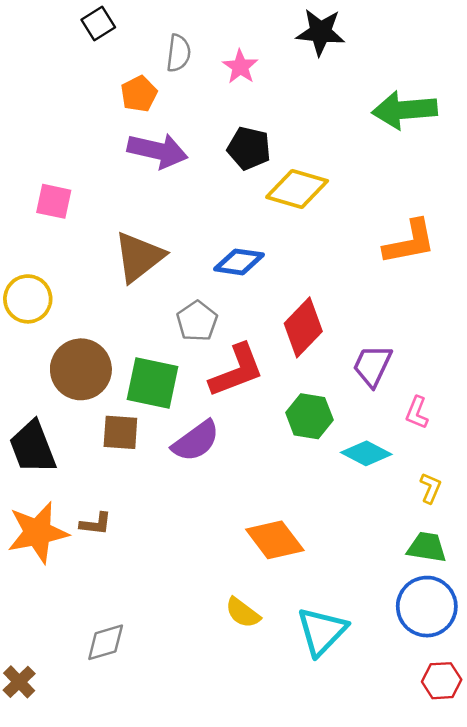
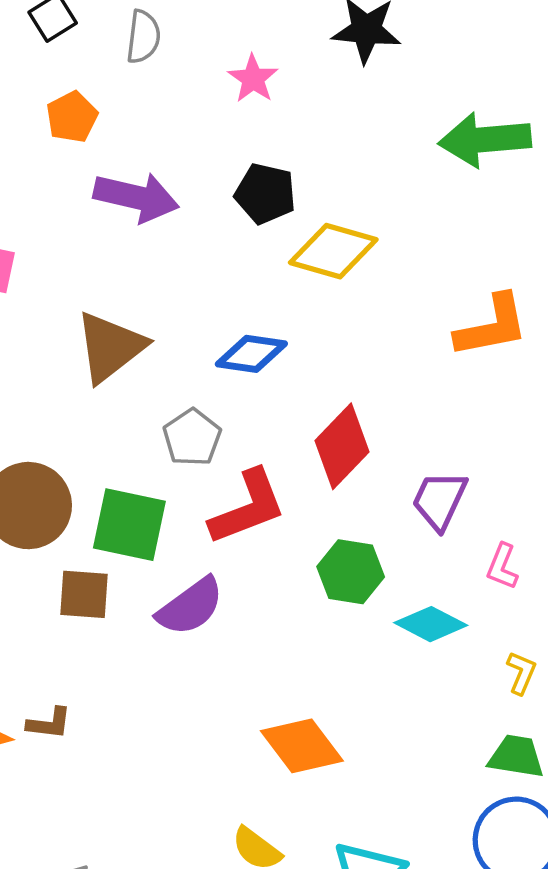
gray semicircle: (178, 53) -> (143, 37), moved
orange pentagon: (139, 94) -> (72, 117), moved

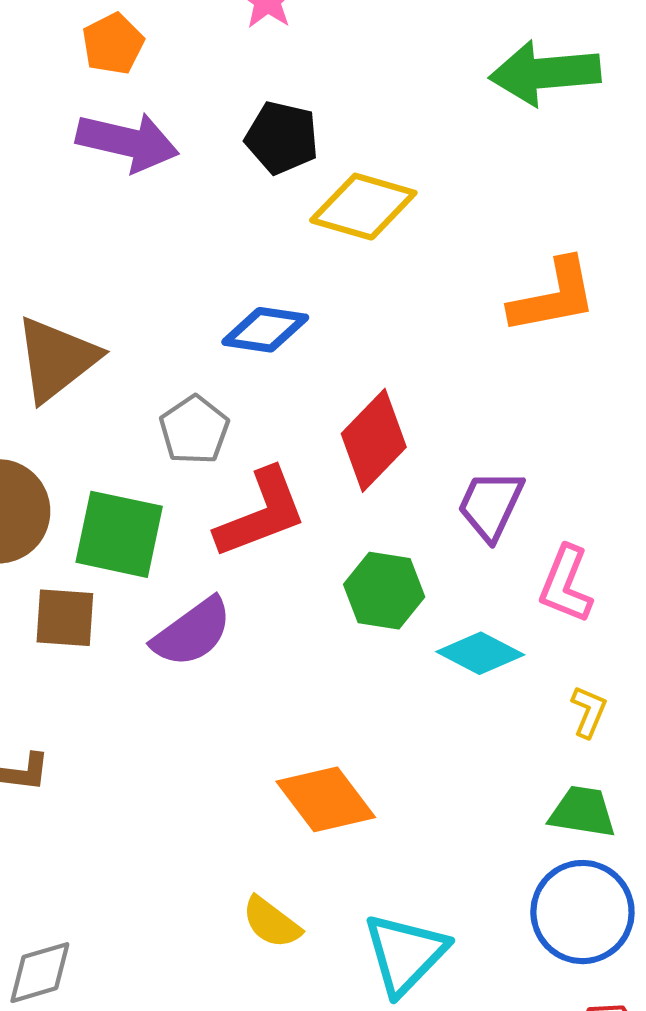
orange pentagon: (72, 117) -> (113, 44), moved
brown triangle: (110, 347) -> (57, 359), moved
pink L-shape: (502, 567) -> (566, 584), size x1.4

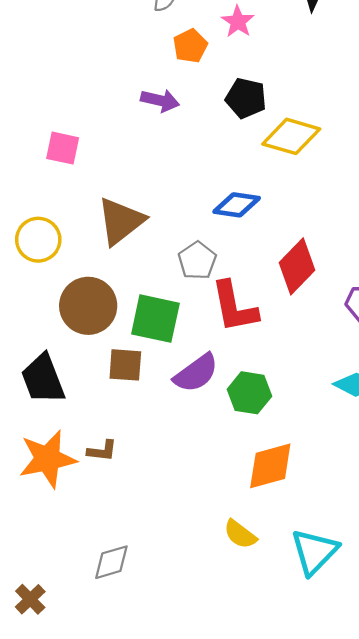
orange pentagon: (113, 44) -> (190, 46), moved
purple arrow: (127, 142) -> (160, 100), size x0.7
red L-shape: (261, 513) -> (234, 307), turned 100
green hexagon: (384, 591) -> (249, 393), moved
orange diamond: (326, 799) -> (270, 466), turned -68

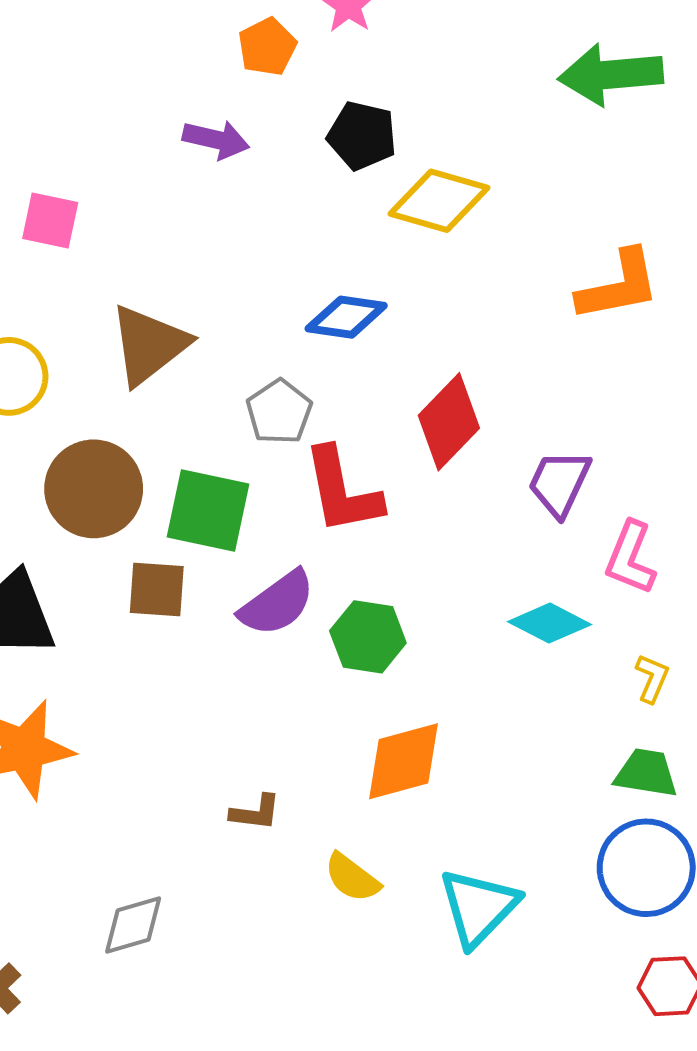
brown L-shape: (102, 451) -> (255, 813), moved

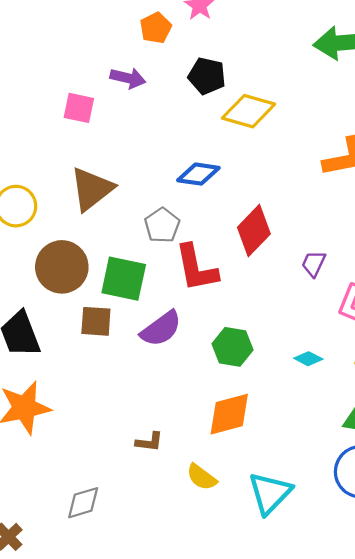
pink square: (50, 220) -> (79, 108), moved
purple trapezoid: (559, 483) -> (314, 264), size x0.7
cyan diamond: (549, 623) -> (308, 359), moved, size x0.7
green hexagon: (368, 637) -> (233, 347), moved

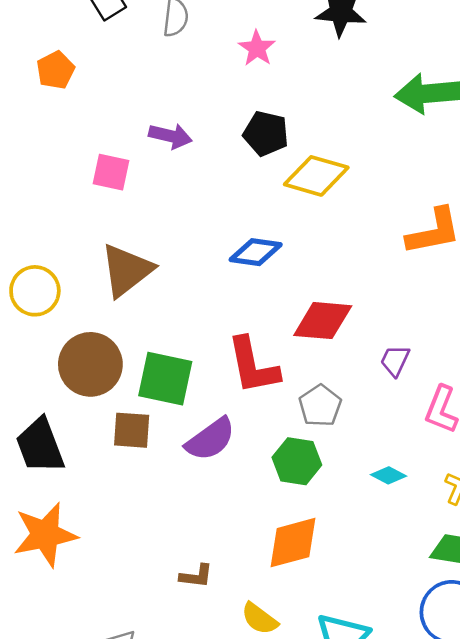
orange pentagon: (156, 28) -> (56, 70), moved
gray pentagon: (162, 225) -> (320, 406), moved
red diamond: (254, 231) -> (323, 321), turned 51

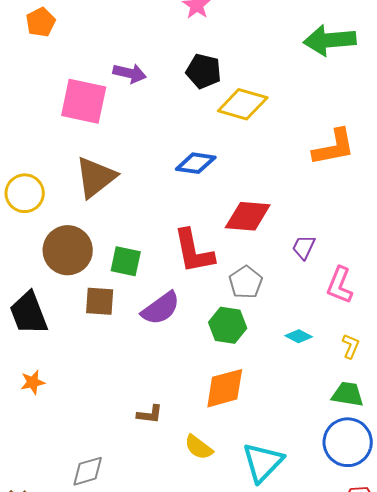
pink square: (111, 172) -> (84, 101), size x1.6
green square: (165, 379) -> (126, 261), size x0.7
orange star: (45, 535) -> (33, 382), size x0.5

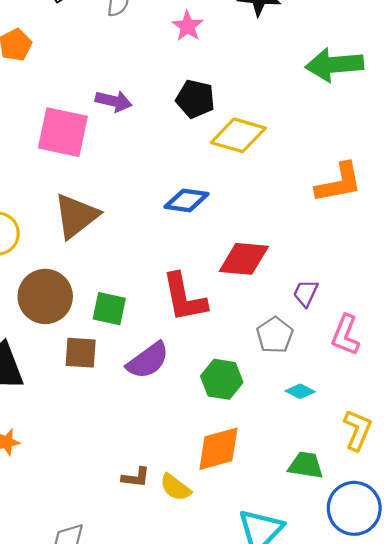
gray pentagon: (246, 282) -> (275, 335), moved
yellow L-shape: (351, 346) -> (358, 430), moved, size x1.5
green trapezoid: (348, 394) -> (306, 465), moved
yellow semicircle: (199, 447) -> (175, 487), moved

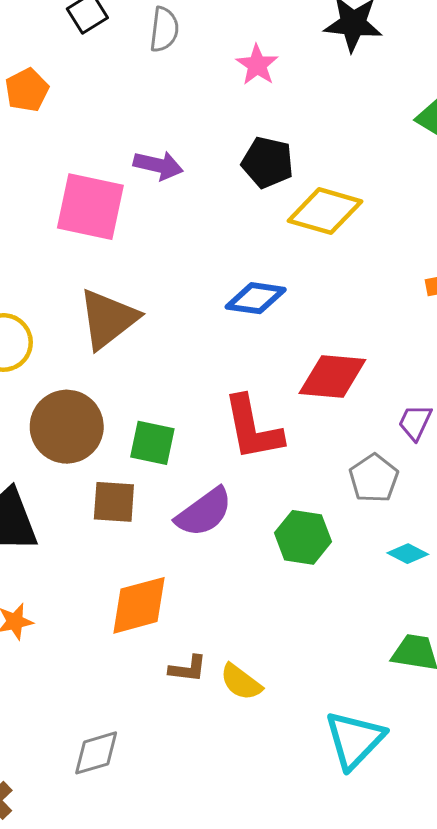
orange diamond: (218, 449) -> (139, 605), moved

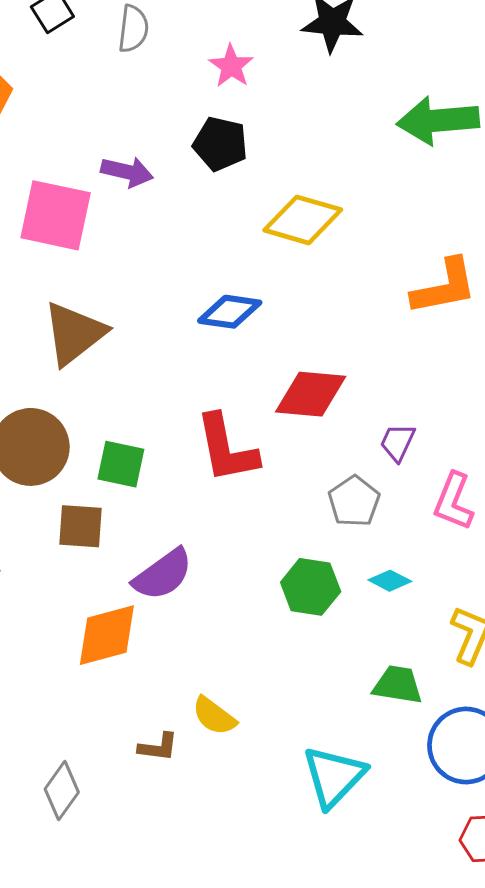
black pentagon: (267, 162) -> (220, 144), moved
purple semicircle: (204, 512) -> (163, 574), moved
green hexagon: (303, 537) -> (311, 587), moved
brown L-shape: (188, 669) -> (158, 747), moved
gray diamond: (96, 753) -> (62, 791), turned -38

